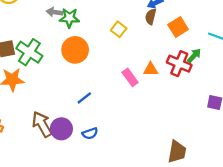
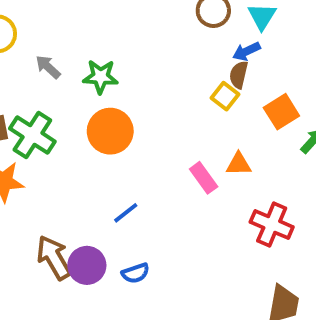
gray arrow: (55, 12) -> (48, 67), moved, turned 35
orange square: (178, 27) -> (281, 112), moved
yellow square: (119, 29) -> (225, 96), moved
red cross: (179, 64) -> (272, 225), moved

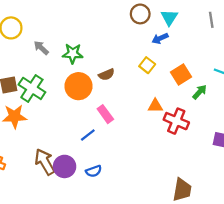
brown semicircle: (239, 75) -> (106, 75), moved, turned -126
pink rectangle: (204, 178) -> (105, 114), moved
red cross: (272, 225) -> (176, 121), moved

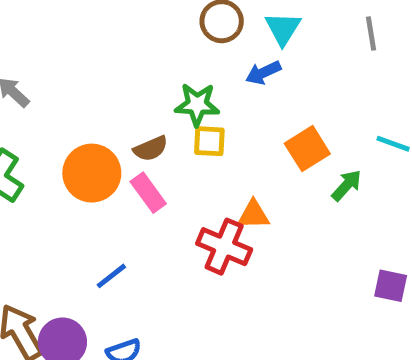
green star: (73, 54) -> (197, 105), moved
yellow square: (147, 65) -> (209, 141), moved, turned -35
pink rectangle: (105, 114) -> (148, 193), moved
red cross: (176, 121) -> (224, 247), moved

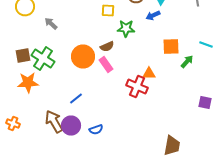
yellow square: (209, 141) -> (108, 10), moved
orange square: (307, 149) -> (171, 46), turned 30
blue line: (111, 276) -> (76, 98), moved

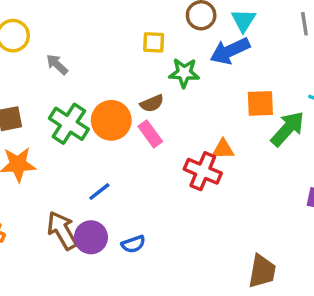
blue arrow: (153, 16) -> (230, 51), size x1.6
green cross: (43, 58) -> (69, 124), moved
green arrow: (187, 62) -> (288, 129), size x1.6

